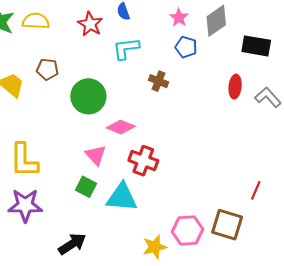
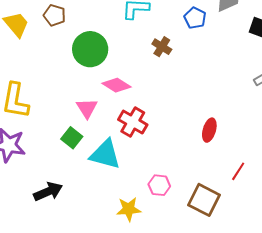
red ellipse: (235, 87) -> (209, 130), moved
pink hexagon: (188, 230) -> (159, 185), moved, size x0.7

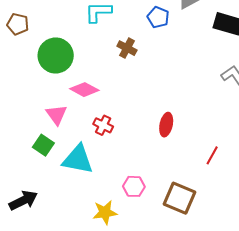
red cross: (133, 122) -> (103, 125), size x0.7
red ellipse: (209, 130) -> (166, 125), moved
red line: (238, 171) -> (212, 155), moved

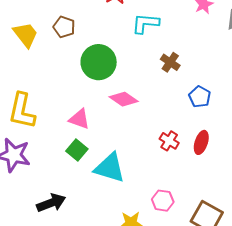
blue pentagon: (158, 17) -> (200, 97), moved
pink triangle: (56, 115) -> (79, 119), moved, turned -40
red cross: (103, 125) -> (169, 141), moved

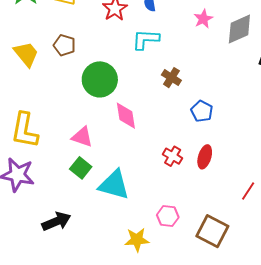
pink diamond: (124, 99) -> (126, 116), turned 48

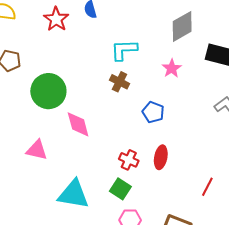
pink star: (203, 19) -> (172, 68), moved
cyan L-shape: (146, 39) -> (124, 50), moved
green square: (81, 168) -> (120, 189), moved

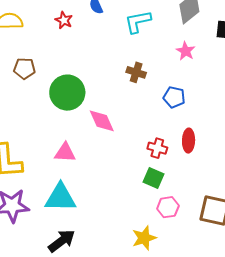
red star: (56, 19) -> (64, 20), size x0.7
cyan L-shape: (124, 50) -> (138, 22), moved
cyan triangle: (73, 194) -> (60, 198), moved

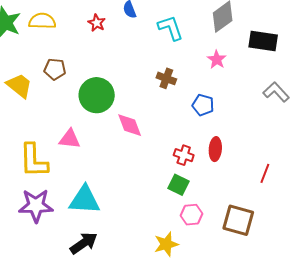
cyan L-shape: (138, 22) -> (170, 28), turned 80
pink triangle: (65, 152) -> (70, 139), moved

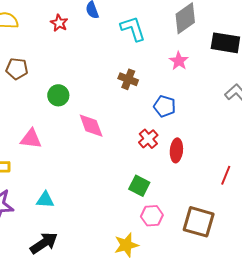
green circle: (97, 95) -> (58, 95), size x0.6
red cross: (184, 155) -> (148, 139), moved, turned 30
cyan triangle: (85, 200) -> (45, 200), size x0.6

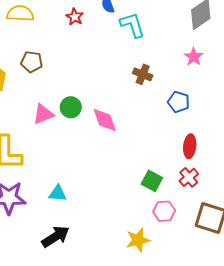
cyan L-shape: (133, 29) -> (132, 25), moved
green circle: (58, 95) -> (71, 107), moved
pink triangle: (31, 139) -> (43, 114), moved, turned -30
red cross: (148, 139) -> (189, 177), moved

